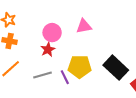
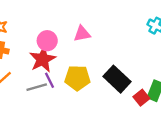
red star: (48, 50) -> (43, 59), size x1.6
purple line: (65, 77) -> (50, 80), moved

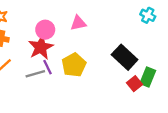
yellow pentagon: (77, 78) -> (74, 65), turned -30
black rectangle: (117, 79) -> (125, 57), moved

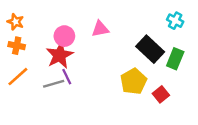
black rectangle: (125, 57) -> (150, 49), moved
yellow pentagon: (74, 65) -> (133, 81), moved
green rectangle: (148, 77) -> (175, 59), moved

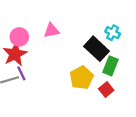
cyan cross: (175, 21) -> (113, 33), moved
green rectangle: (175, 59) -> (110, 66), moved

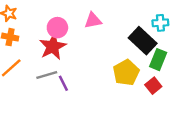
cyan cross: (113, 33) -> (160, 23), turned -32
purple line: (21, 73) -> (63, 83), moved

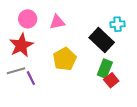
pink circle: (57, 28) -> (28, 19), moved
green rectangle: (158, 60) -> (105, 69), moved
yellow pentagon: (126, 73) -> (65, 59), moved

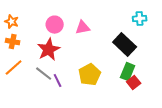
cyan cross: (118, 24) -> (140, 19), moved
yellow pentagon: (65, 59) -> (90, 75), moved
gray line: (16, 71) -> (44, 74), turned 54

